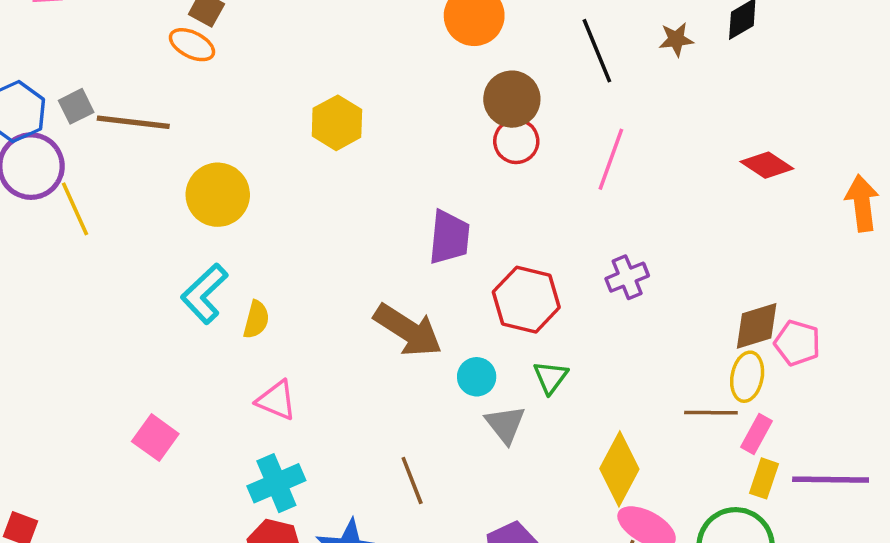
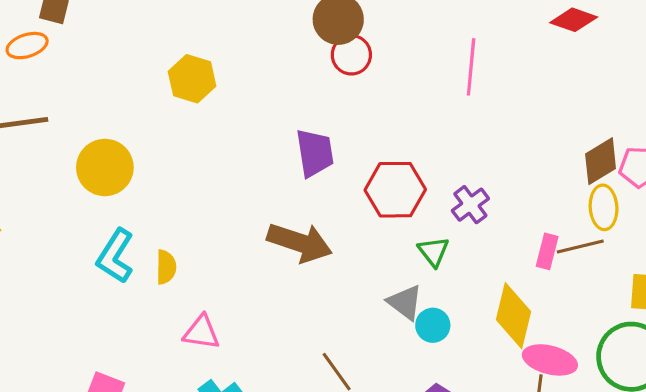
orange ellipse: (192, 45) -> (27, 46), moved, turned -30
pink line: (611, 159) -> (471, 67), moved
purple cross: (627, 277) -> (470, 205), moved
cyan circle: (477, 377) -> (433, 325), moved
pink rectangle: (756, 434) -> (547, 251), moved

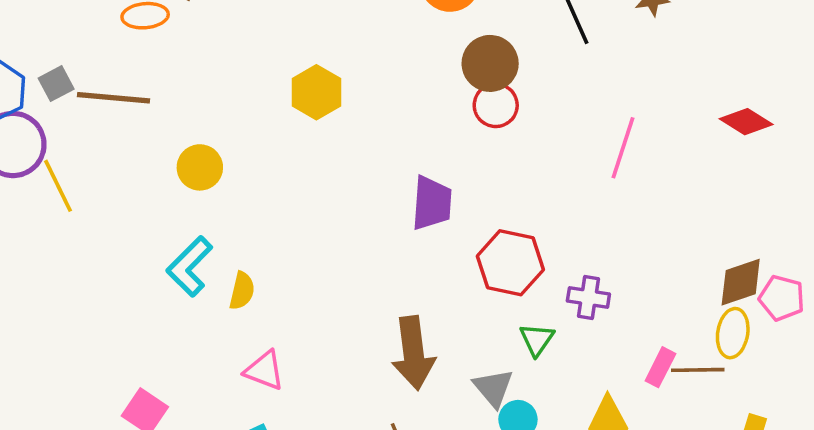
yellow circle: (105, 167) -> (200, 167), size x0.7
purple cross: (470, 205) -> (588, 297), turned 33
brown arrow: (300, 242) -> (413, 353), moved, turned 52

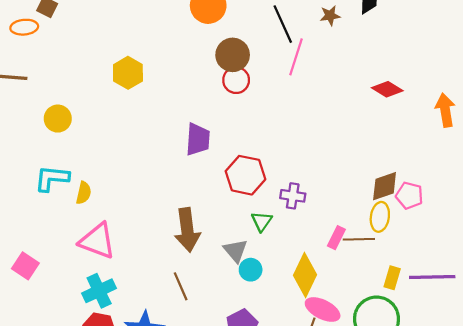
pink line: (623, 148) -> (296, 57), moved
cyan L-shape: (189, 266) -> (52, 178), turned 51
pink triangle: (264, 370) -> (97, 241), size x1.5

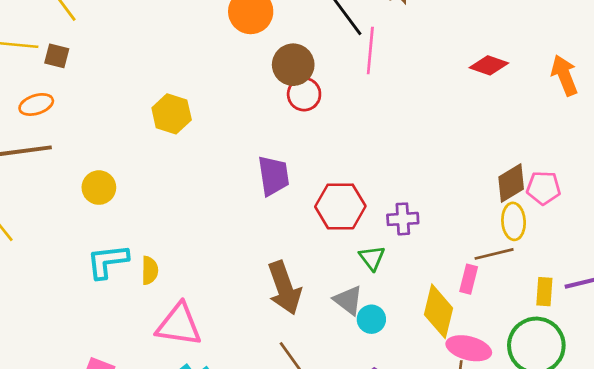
orange ellipse: (24, 27) -> (36, 104), moved
pink rectangle: (336, 238) -> (469, 279), moved

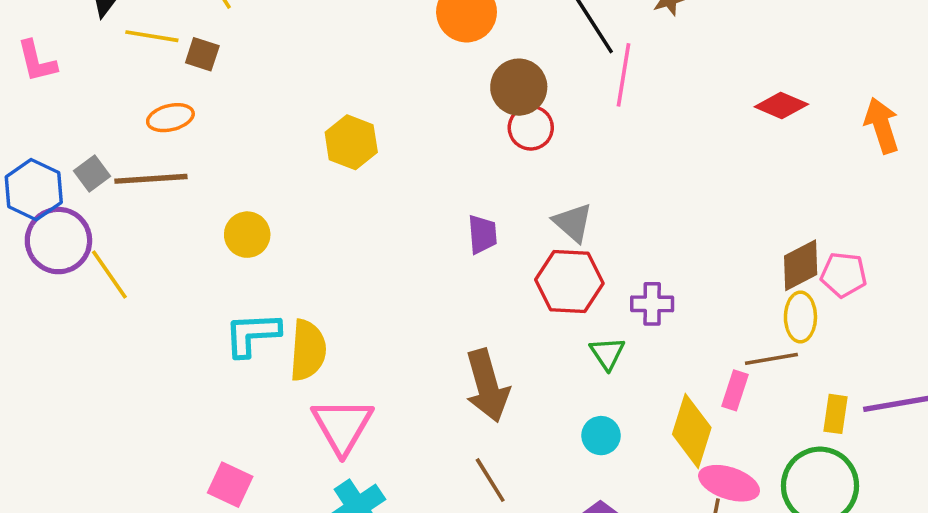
purple trapezoid: (273, 176) -> (482, 234), size x0.7
yellow semicircle: (150, 270) -> (308, 350), size x1.6
gray triangle: (348, 300) -> (573, 223), moved
pink triangle: (179, 325) -> (342, 426), turned 48

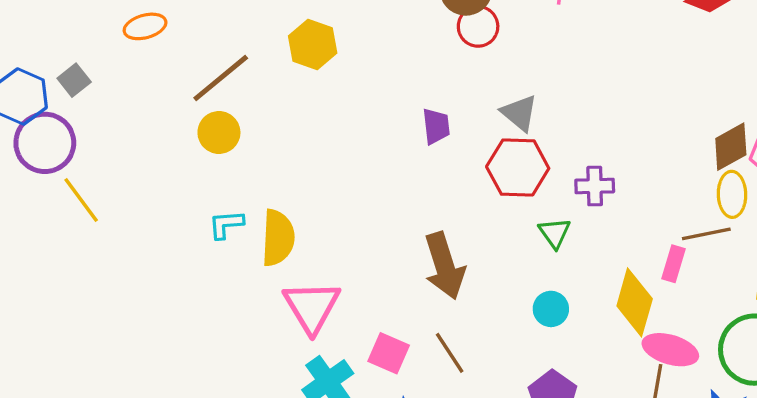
brown line: (151, 179) -> (221, 78), moved, turned -34
yellow line: (109, 275) -> (81, 200), moved
cyan L-shape: (252, 334) -> (226, 224), size x0.7
pink square: (230, 485) -> (389, 353), moved

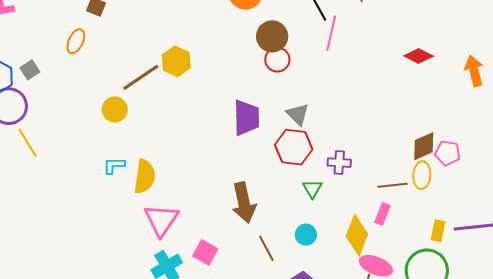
orange ellipse: (145, 26) -> (76, 41), turned -55
brown line: (221, 78) -> (141, 77), moved
purple trapezoid: (436, 126) -> (247, 118), size x1.6
brown line: (706, 234) -> (392, 185), moved
brown line: (450, 353) -> (266, 248), moved

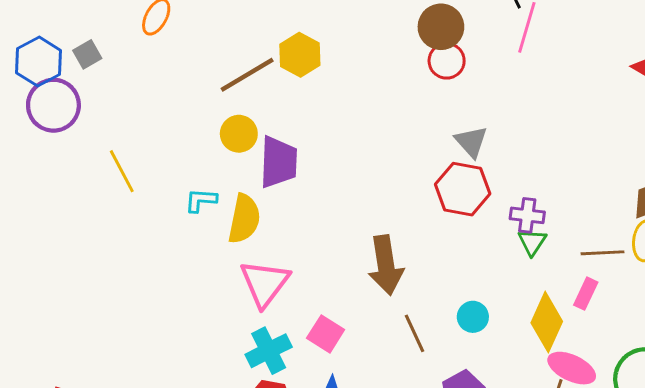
yellow circle: (115, 110) -> (239, 134), moved
purple trapezoid: (247, 118) -> (279, 162), moved
yellow line: (28, 143) -> (122, 171), moved
green triangle: (312, 189) -> (532, 242), moved

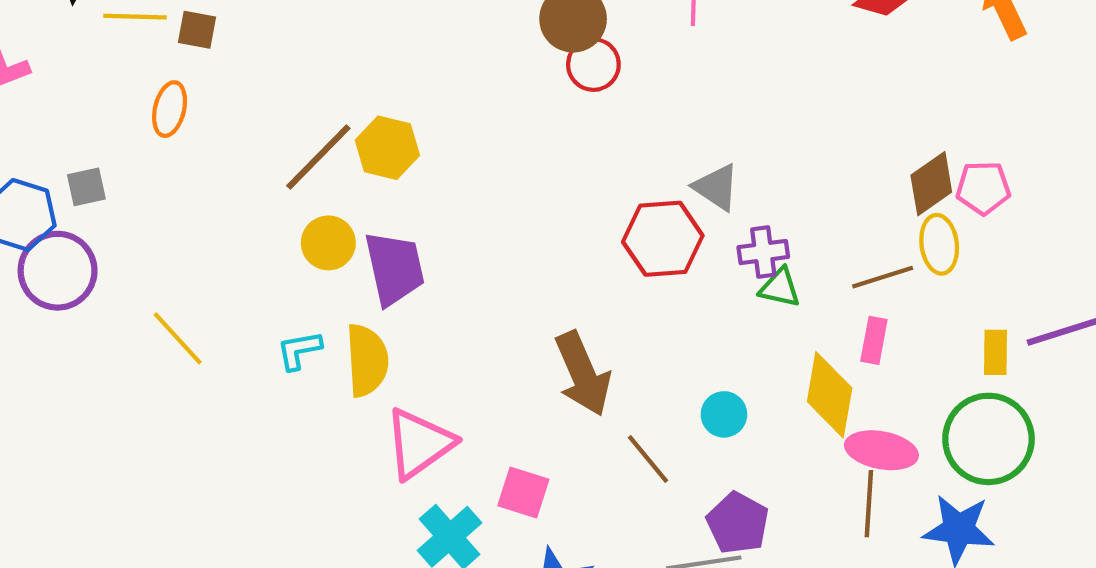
gray square: (87, 54) -> (86, 187), turned 32
yellow hexagon: (300, 55) -> (387, 148), moved
gray triangle: (471, 142) -> (716, 187), moved
green triangle: (532, 242) -> (780, 288), turned -36
pink triangle: (265, 283) -> (419, 443), turned 32

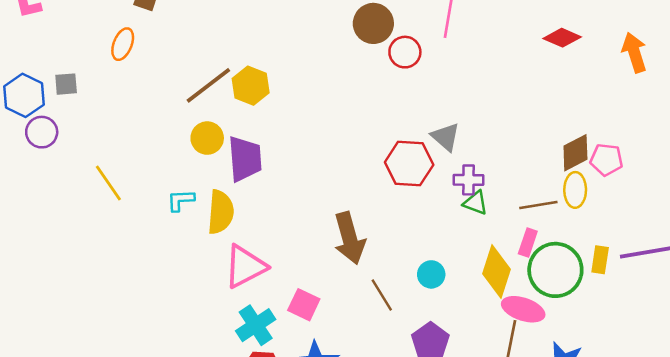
red circle: (593, 65) -> (405, 52), moved
purple circle: (58, 271) -> (42, 132), size x0.7
green circle: (988, 439) -> (555, 270), moved

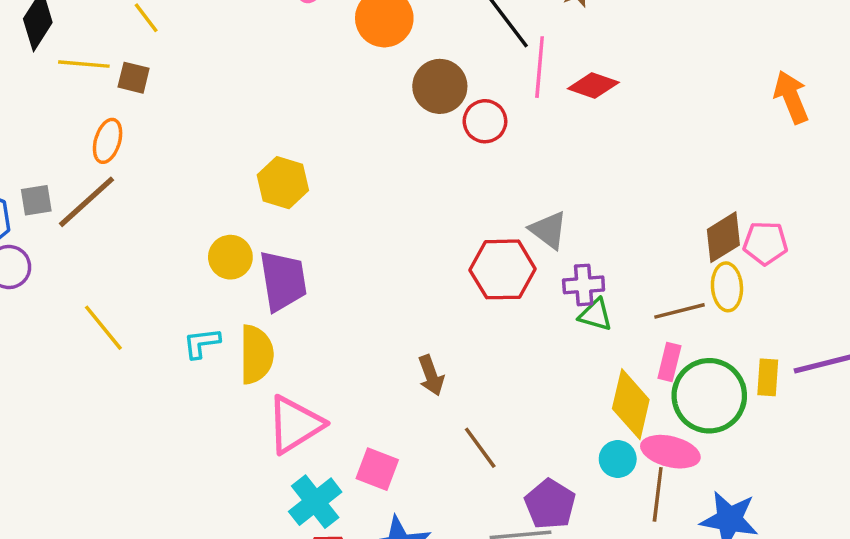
red diamond: (562, 38) -> (593, 86), moved
brown line: (208, 85) -> (86, 202), moved
brown arrow: (350, 238) -> (431, 375), size x0.6
cyan circle: (431, 274) -> (618, 459), moved

